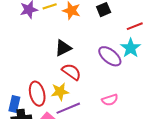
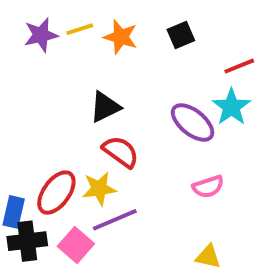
red ellipse: (37, 94) -> (56, 193), turned 50
pink semicircle: (110, 100) -> (208, 187), moved

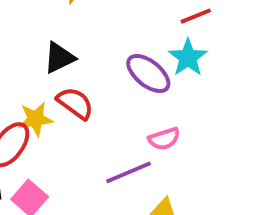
yellow star: (99, 189) -> (36, 119), moved
purple line: (115, 220) -> (129, 172), moved

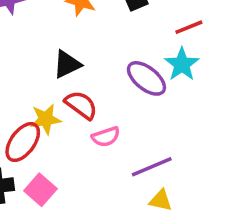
pink semicircle: (164, 139) -> (106, 137), moved
purple line: (129, 172) -> (152, 167), moved

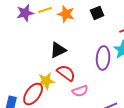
purple ellipse: (146, 78) -> (103, 58), turned 55

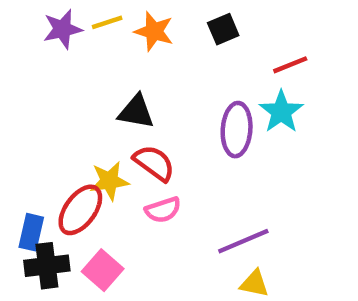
black triangle: (58, 50) -> (136, 112), turned 36
pink semicircle: (80, 91) -> (163, 210), moved

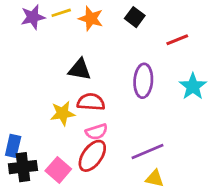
black square: (223, 29) -> (135, 17), turned -30
cyan star: (281, 112) -> (193, 86), moved
red semicircle: (154, 163) -> (91, 102), turned -32
red ellipse: (80, 210) -> (92, 156), moved

